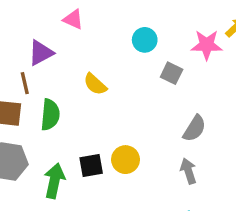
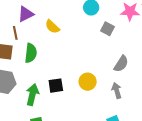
yellow semicircle: (95, 84) -> (52, 27), moved
yellow circle: (125, 160) -> (88, 82), moved

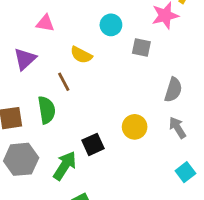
yellow semicircle: (52, 27) -> (81, 55), moved
brown line: (15, 33) -> (64, 82), moved
green arrow: (32, 95) -> (65, 166), turned 35

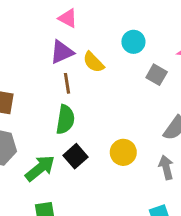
purple triangle: (25, 59) -> (62, 52), moved
green semicircle: (47, 110) -> (65, 119), moved
black square: (93, 144) -> (76, 156), turned -35

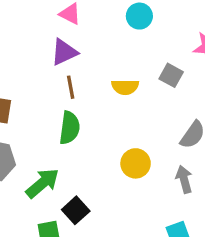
cyan circle: (133, 42) -> (139, 16), moved
yellow semicircle: (93, 62) -> (125, 87), moved, turned -45
black square: (76, 156) -> (76, 210), moved

